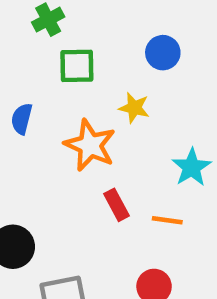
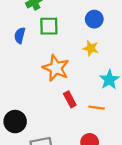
yellow star: (134, 108) -> (91, 48), moved
blue semicircle: (22, 119) -> (20, 35), moved

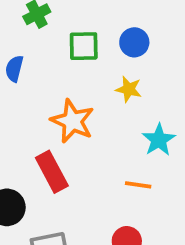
green square: (49, 26) -> (84, 46), moved
red rectangle: (70, 99) -> (52, 172), moved, size x1.5

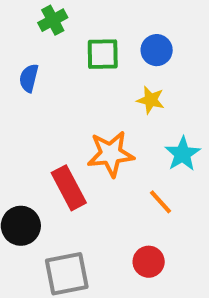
orange star: (72, 121) -> (111, 154), moved, turned -30
orange line: (138, 185) -> (161, 202), turned 40

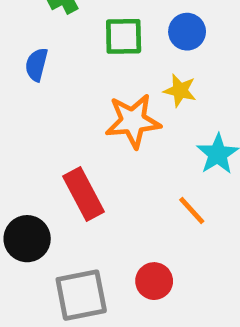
orange star: (111, 154) -> (133, 121), moved
red circle: (149, 262) -> (154, 281), moved

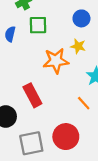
green square: (124, 36) -> (38, 25), moved
red circle: (154, 281) -> (66, 137), size x1.5

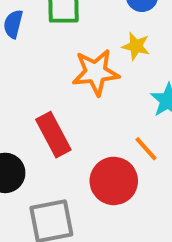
red circle: (66, 137) -> (114, 181), moved

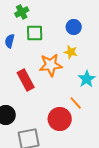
red rectangle: (53, 135) -> (26, 80), moved

